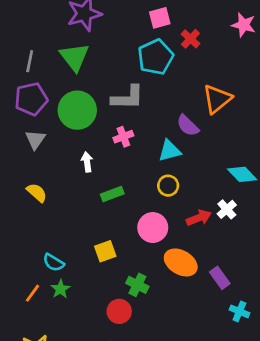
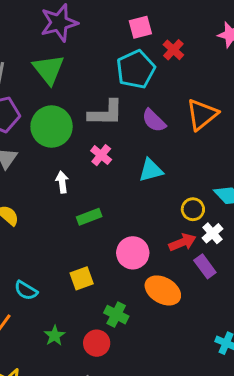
purple semicircle: (188, 126) -> (154, 120), moved
pink cross: (123, 137) -> (101, 155), turned -30
yellow circle: (168, 186) -> (193, 209), moved
purple rectangle: (220, 278) -> (205, 266), moved
green star: (60, 289) -> (55, 336), moved

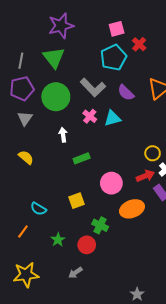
gray L-shape: (106, 113) -> (93, 87), turned 45
cyan triangle: (151, 170) -> (112, 118), moved
orange ellipse: (163, 290) -> (132, 209), turned -50

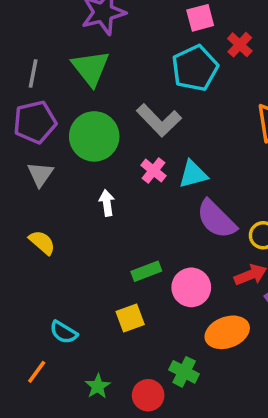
purple semicircle: (126, 93) -> (216, 219), moved, size x1.4
green rectangle: (82, 158) -> (146, 271), moved
green cross: (100, 225) -> (184, 372), moved

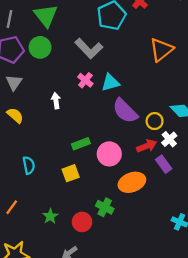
green circle: (94, 136) -> (40, 47), moved, size x0.7
yellow semicircle: (42, 242) -> (15, 115), moved
cyan semicircle: (64, 332) -> (29, 165), moved, turned -132

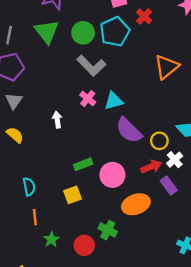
green circle: (40, 47) -> (83, 33), moved
orange line: (12, 207) -> (35, 217), moved, turned -42

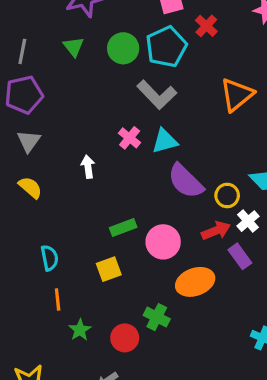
green triangle: (47, 32) -> (74, 47), size x0.6
gray L-shape: (91, 66) -> (157, 95), moved

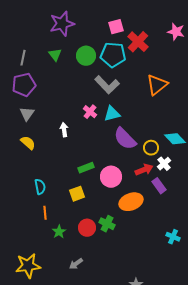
red cross: (206, 26) -> (138, 42), size x1.5
cyan pentagon: (166, 47) -> (113, 55), turned 30
red circle: (125, 338) -> (87, 228), moved

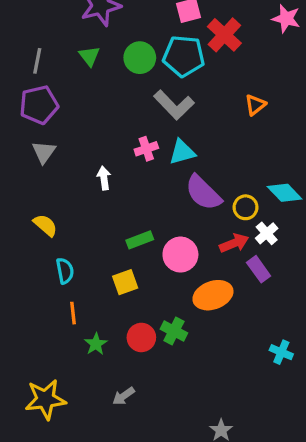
orange triangle: (157, 85) -> (255, 105), size x0.6
pink cross: (90, 112) -> (146, 149), turned 32
yellow semicircle: (28, 143) -> (45, 225), moved

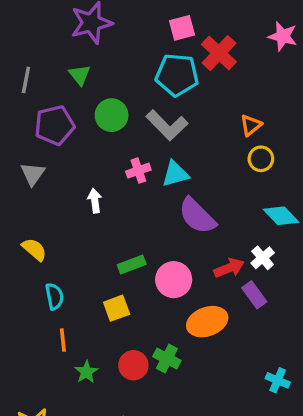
green circle: (140, 58) -> (112, 115), moved
purple pentagon: (39, 105) -> (54, 125), moved
yellow circle: (246, 207) -> (261, 159), moved

